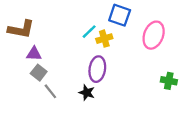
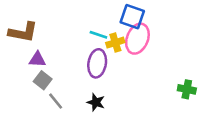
cyan line: (89, 32) -> (98, 35), turned 63
pink ellipse: (154, 35) -> (137, 39), moved
purple ellipse: (97, 69) -> (97, 63), moved

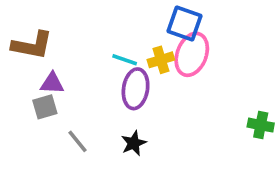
cyan line: (98, 35) -> (125, 60), moved
gray square: (43, 80) -> (45, 107), moved, turned 36
black star: (96, 102) -> (134, 143), turned 30

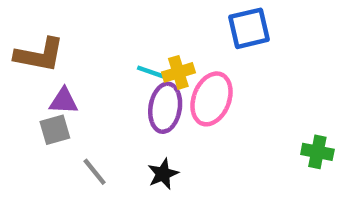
blue square: (185, 23) -> (249, 28), moved, turned -32
pink ellipse: (192, 54) -> (212, 99), moved
yellow cross: (161, 60) -> (178, 72), moved

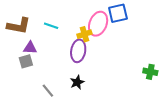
cyan line: (152, 72) -> (51, 26), moved
pink ellipse: (212, 99) -> (98, 24), moved
gray line: (95, 172) -> (48, 91), moved

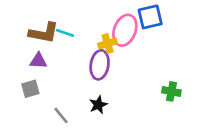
brown L-shape: (19, 26) -> (44, 33), moved
gray square: (26, 61) -> (30, 89), moved
green cross: (150, 72) -> (171, 91), moved

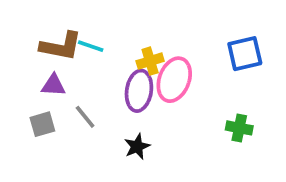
blue square: (150, 17) -> (245, 54), moved
pink ellipse: (125, 30) -> (174, 80), moved
gray line: (61, 115) -> (85, 117), moved

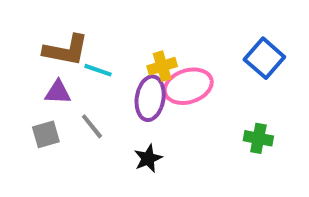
cyan line: (91, 46) -> (98, 70), moved
blue square: (245, 54) -> (264, 58), turned -36
pink ellipse: (174, 80) -> (188, 86), turned 51

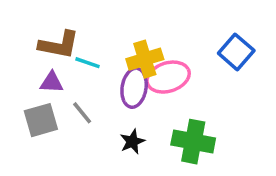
yellow cross: (162, 66) -> (145, 59), size x1.4
gray square: (46, 134) -> (41, 120), size x1.4
green cross: (258, 138) -> (193, 142), moved, size x1.6

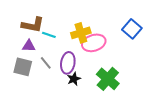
purple ellipse: (134, 88) -> (68, 63), moved
gray square: (41, 120) -> (23, 67), turned 30
green cross: (193, 142) -> (108, 79), turned 30

